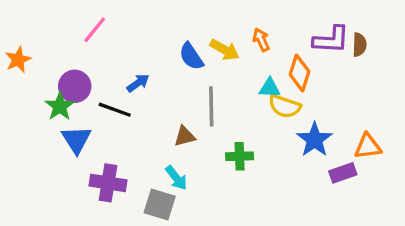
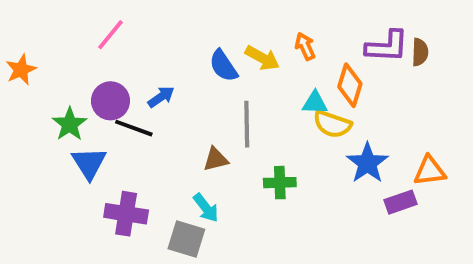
purple circle: (75, 86) -> (110, 101), moved

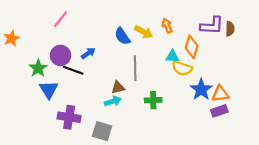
orange triangle: (430, 171) -> (220, 94), moved
cyan arrow: (206, 208) -> (113, 101), moved, turned -70

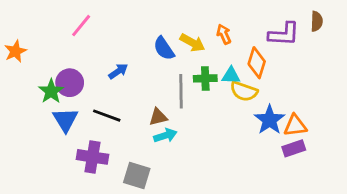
brown semicircle: (230, 29) -> (317, 21), moved
purple circle: (60, 55) -> (70, 83), moved
black line: (73, 70) -> (107, 116), moved
green cross: (153, 100) -> (205, 78), moved
cyan arrow: (113, 101) -> (165, 136), moved

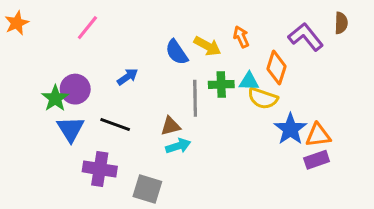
purple L-shape: (284, 34) -> (306, 37), turned -132
orange star: (15, 51) -> (17, 23), moved

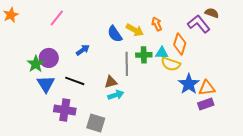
brown semicircle: (341, 23) -> (212, 13), moved, turned -72

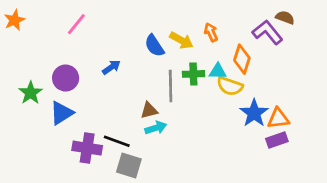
green star: (36, 64) -> (31, 93), moved
black line: (75, 81) -> (117, 141), moved
blue triangle: (46, 84) -> (62, 113), turned 30

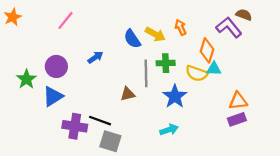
cyan triangle: (218, 71) -> (214, 69), moved
blue star: (254, 113) -> (175, 96), moved
cyan arrow: (156, 128) -> (169, 130), moved

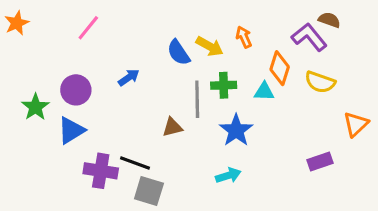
cyan triangle: (214, 69) -> (264, 91), moved
yellow semicircle: (197, 73) -> (320, 82), moved
orange triangle: (238, 101) -> (356, 124), moved, turned -36

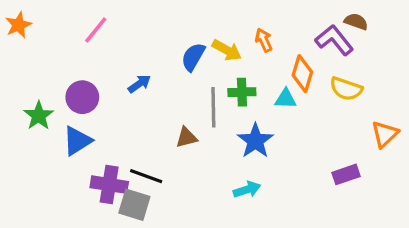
blue semicircle: (179, 53) -> (193, 57), turned 64
gray square: (149, 191) -> (134, 205), moved

